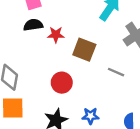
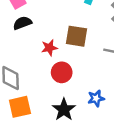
red star: (56, 35) -> (49, 48), moved

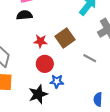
brown square: (76, 36) -> (65, 38), turned 30
blue star: (96, 98) -> (57, 81), moved

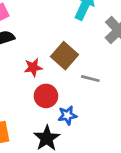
gray line: (90, 58) -> (90, 79), moved

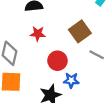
red star: (33, 67) -> (38, 34), moved

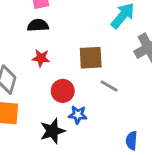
brown square: (80, 31) -> (91, 58), turned 30

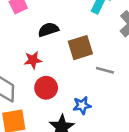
black semicircle: (38, 25) -> (48, 30), moved
red circle: (63, 91) -> (46, 88), moved

